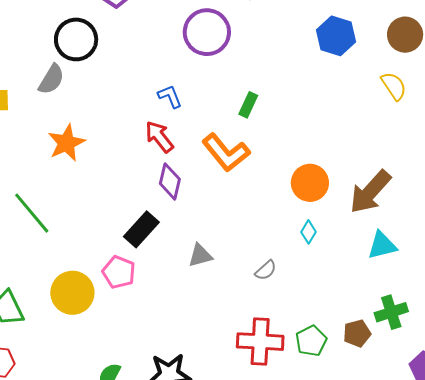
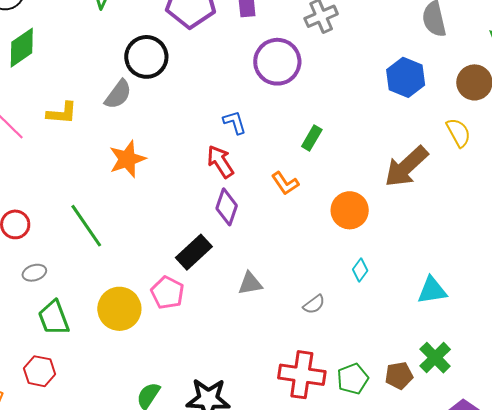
orange L-shape: (226, 153) -> (285, 183), size x0.6
orange circle: (310, 183) -> (350, 210), moved
brown arrow: (370, 192) -> (406, 167), moved
green cross: (391, 312) -> (435, 358), turned -32

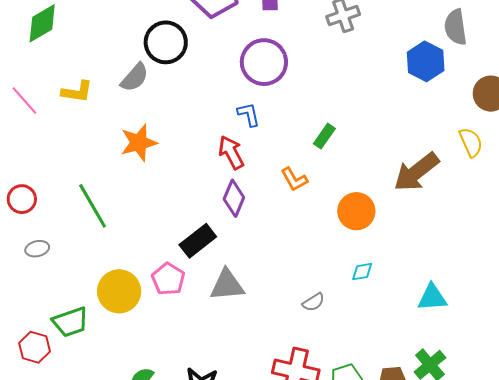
purple circle: (277, 62) -> (264, 62), moved
blue hexagon: (406, 77) -> (426, 61), moved
cyan diamond: (360, 270) -> (362, 272), turned 40
gray triangle: (250, 284) -> (227, 285), moved, size x1.4
green trapezoid: (54, 318) -> (70, 322), moved, turned -93

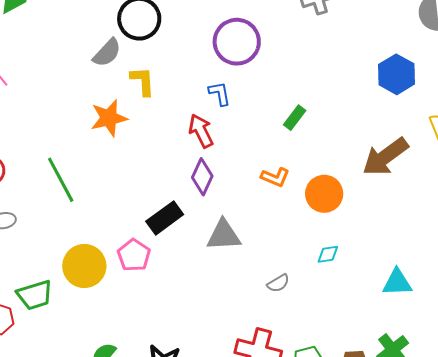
blue hexagon: (426, 61) -> (397, 74), moved
yellow L-shape: (77, 92) -> (143, 81), moved, turned -104
orange L-shape: (294, 179) -> (275, 177), moved, turned -40
gray triangle: (227, 285) -> (224, 235), moved

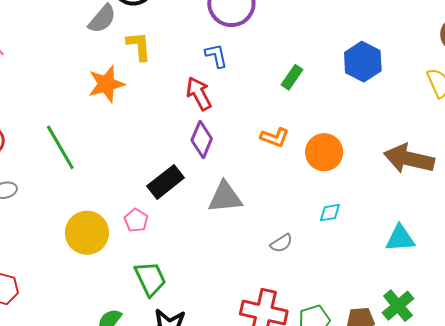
blue hexagon: (397, 74) -> (363, 62), moved
brown arrow: (385, 157) -> (409, 159), moved, turned 51
pink pentagon: (134, 255) -> (136, 220), size x0.7
green trapezoid: (35, 295) -> (150, 279), moved, turned -96

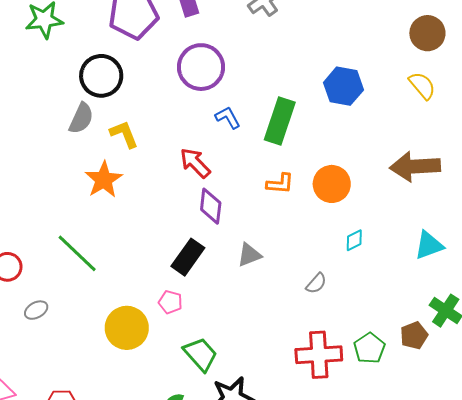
blue L-shape: (216, 56) -> (228, 118), moved
green rectangle: (292, 77) -> (280, 121), size x1.8
gray triangle: (225, 197) -> (249, 255), size x0.7

